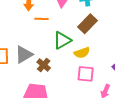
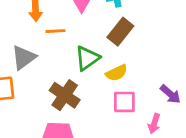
gray triangle: (24, 55) -> (24, 57), moved
brown cross: (44, 65) -> (65, 95), size x1.5

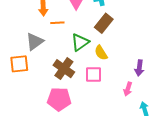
yellow semicircle: (116, 73) -> (101, 53), turned 84
purple arrow: (170, 94) -> (139, 68), turned 56
pink square: (124, 102) -> (94, 74), moved

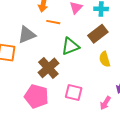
yellow semicircle: (101, 53) -> (105, 59), moved
pink square: (94, 74) -> (74, 93), moved

